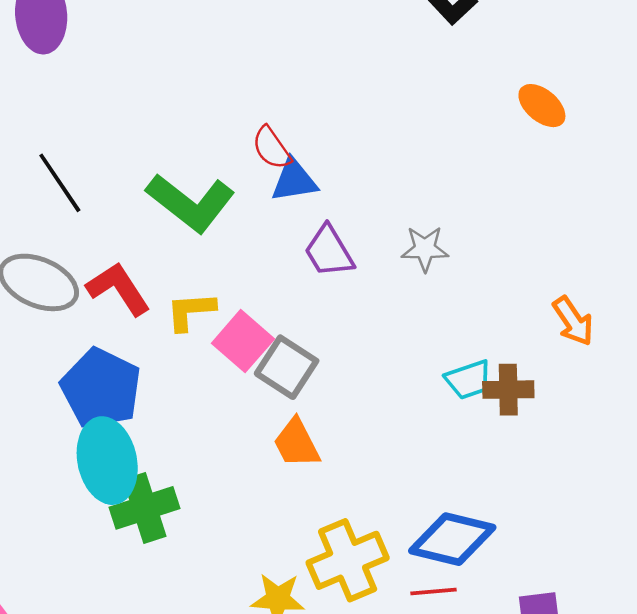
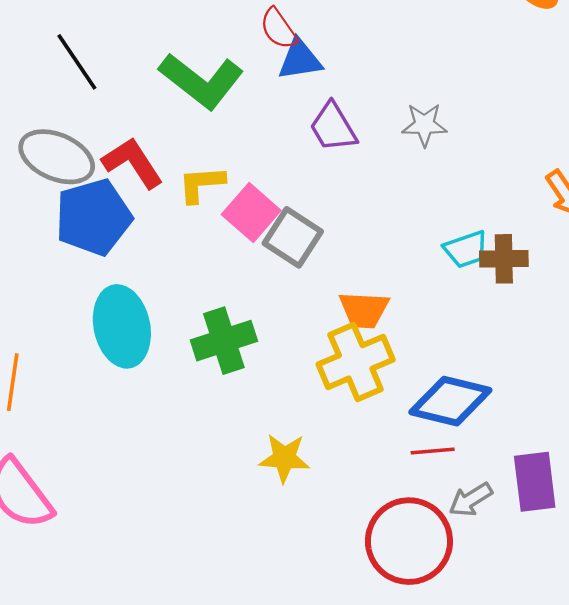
blue pentagon: (101, 388) -> (93, 217), moved, turned 30
orange trapezoid: (297, 443) -> (364, 310), moved, turned -60
green cross: (145, 508) -> (224, 341), moved
yellow cross: (348, 560) -> (356, 362), moved

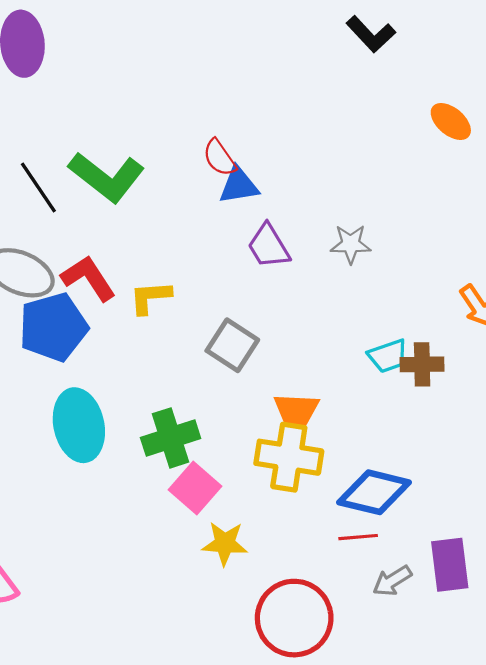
green L-shape: (201, 81) -> (107, 177), moved
pink square: (251, 213) -> (195, 488), moved
yellow cross: (356, 362) -> (289, 457), turned 32
red circle: (409, 541) -> (294, 618), moved

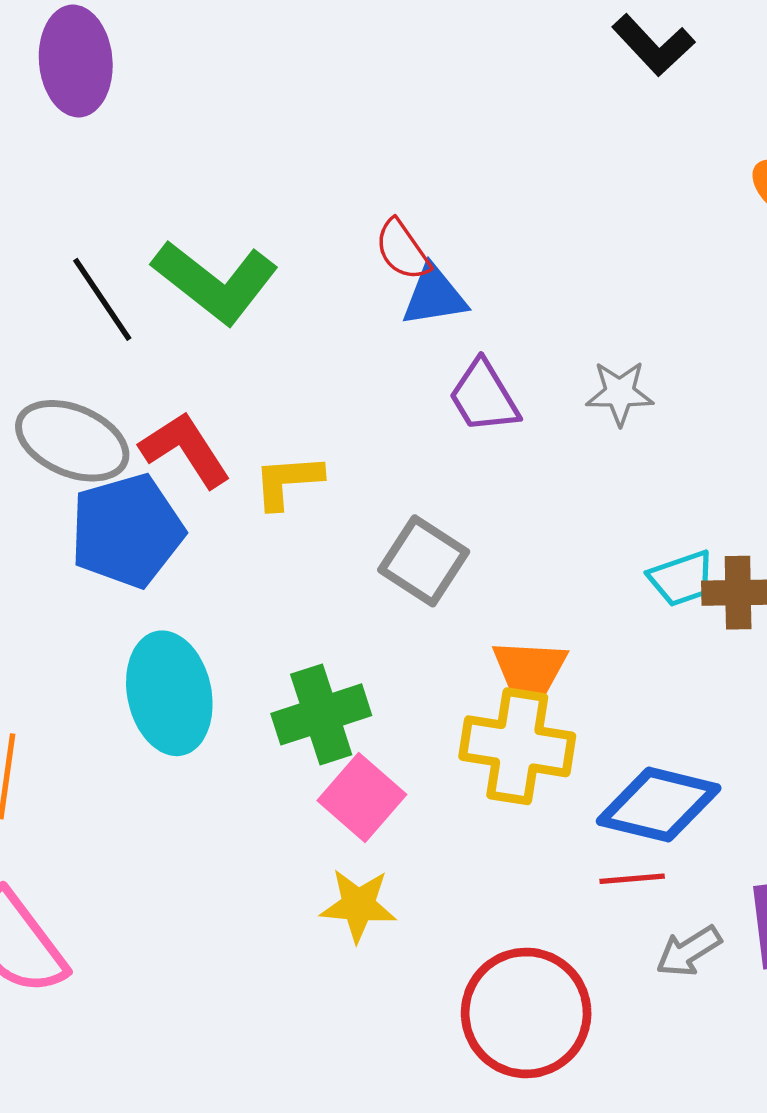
yellow star: (225, 543) -> (358, 905), moved

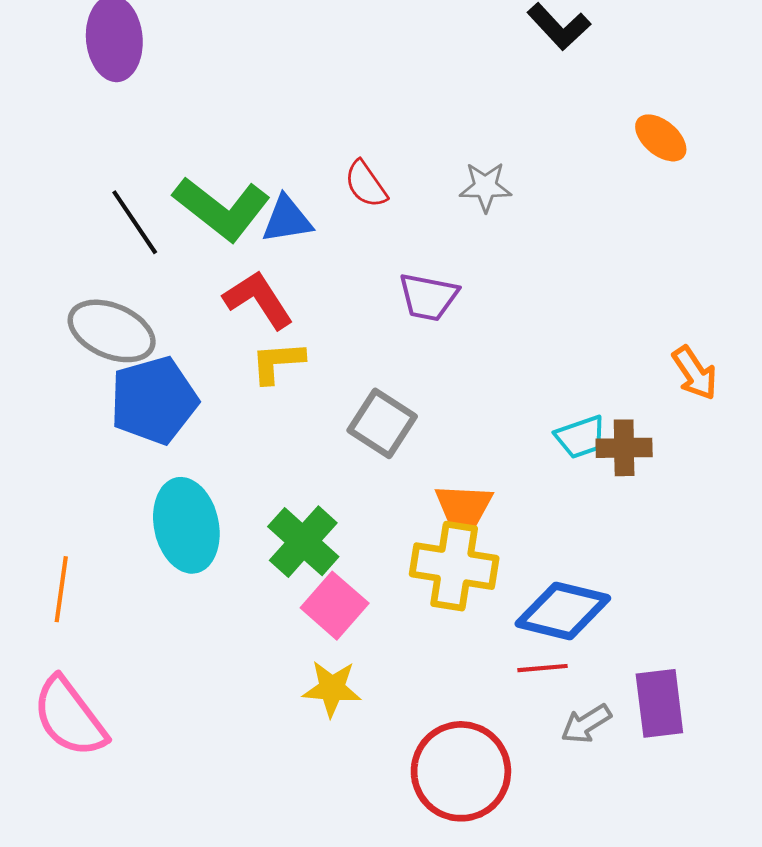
blue triangle: (434, 296) -> (287, 219), moved
gray star: (620, 393) -> (485, 187), moved
purple trapezoid: (484, 397) -> (428, 297), turned -48
red L-shape: (185, 450) -> (258, 300), moved
green cross: (321, 714) -> (303, 542), turned -30

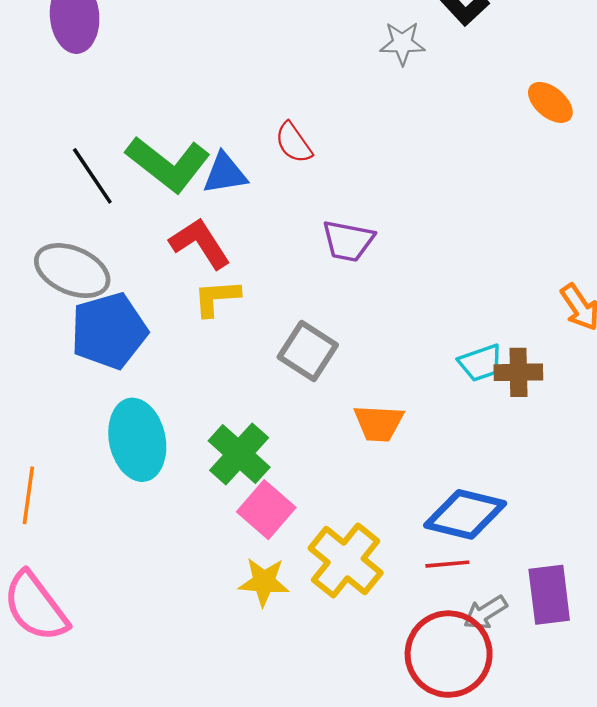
gray star: (485, 187) -> (402, 43), moved
yellow cross: (454, 566) -> (346, 561), moved, turned 30
red circle: (461, 771) -> (449, 654), moved

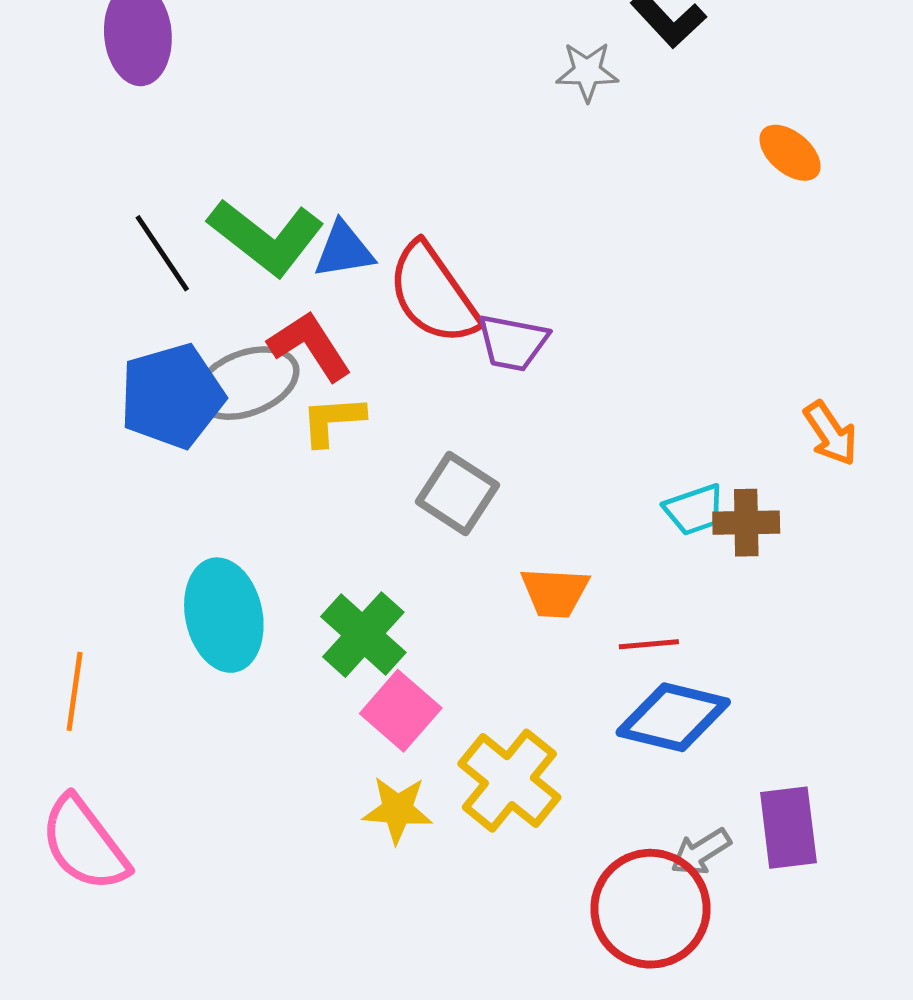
red semicircle: (294, 143) -> (433, 294), moved, size x1.8
gray ellipse: (72, 271) -> (247, 383), moved, turned -44
blue pentagon: (109, 331) -> (172, 396), moved
red line: (447, 564) -> (649, 644), moved

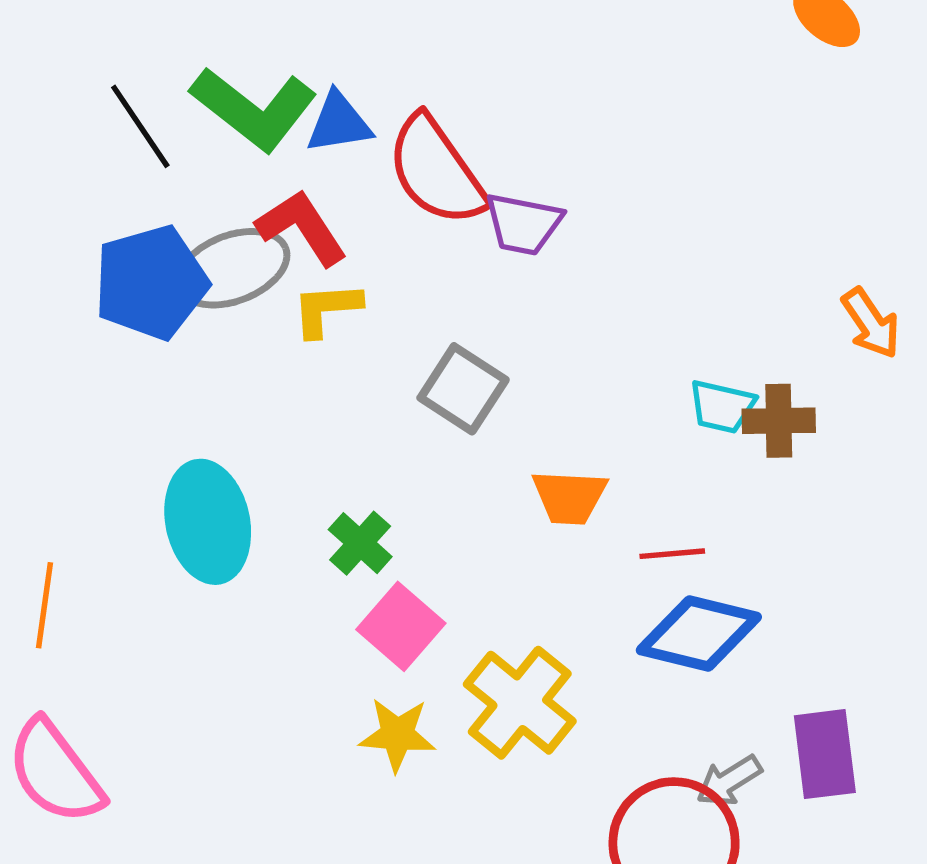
cyan trapezoid: (694, 510) -> (722, 407), turned 32
green cross: (363, 635) -> (360, 543), size x0.7

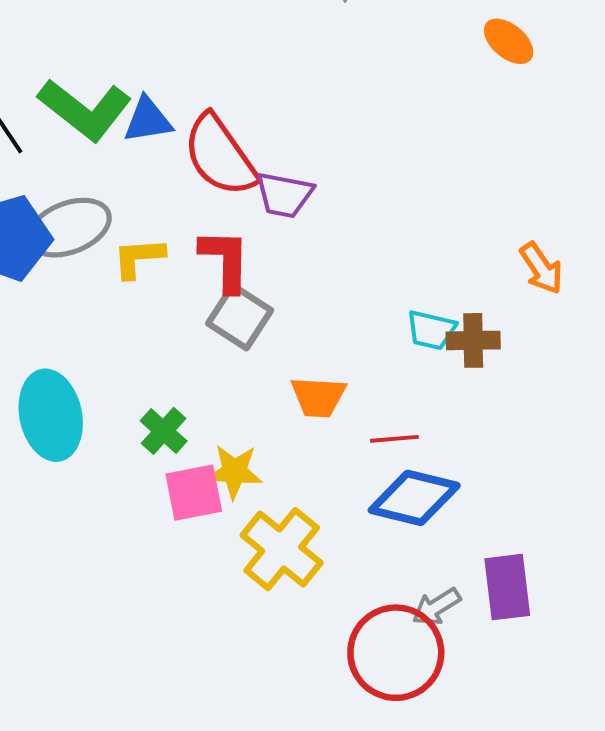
red L-shape: (302, 227) -> (225, 260), moved, turned 34
pink square: (401, 626) -> (194, 493), turned 38
yellow star: (397, 735) -> (234, 472), moved

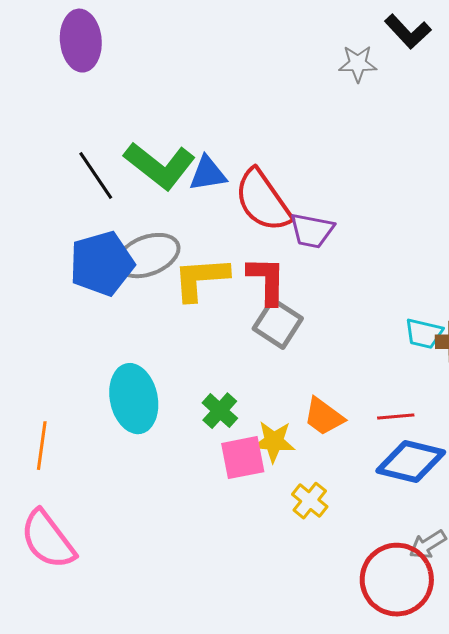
yellow L-shape: (139, 258) -> (201, 279), size x1.4
orange trapezoid: (318, 397) -> (324, 417), moved, turned 33
yellow cross: (282, 549) -> (310, 501), size x0.6

